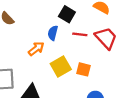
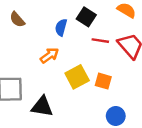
blue semicircle: (53, 33) -> (61, 27), moved

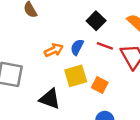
blue semicircle: (61, 27) -> (77, 47), moved
black triangle: (42, 107) -> (50, 99), moved

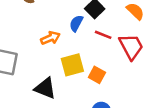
blue semicircle: (77, 47) -> (76, 23), moved

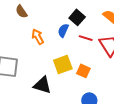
orange arrow: (50, 38) -> (38, 37), moved, turned -91

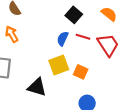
blue semicircle: (63, 30) -> (63, 39), moved
orange arrow: (38, 37) -> (12, 34), moved

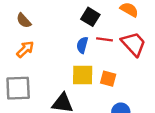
orange arrow: (12, 34) -> (25, 49), turned 84
yellow square: (59, 65) -> (83, 75), turned 30

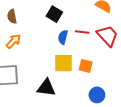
black square: (90, 17) -> (54, 14), moved
brown semicircle: (24, 21) -> (12, 16), turned 32

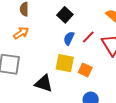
red line: (82, 32) -> (88, 37), turned -64

